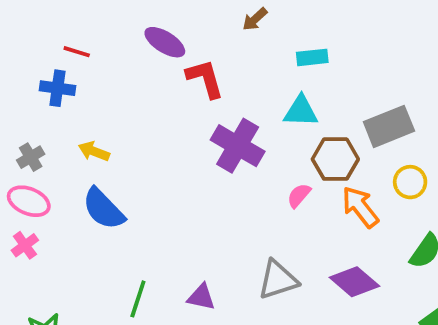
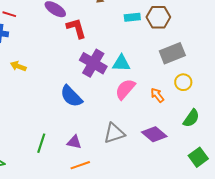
cyan triangle: (301, 111) -> (121, 63), moved
brown hexagon: (335, 159) -> (158, 17), moved
pink semicircle: (299, 195) -> (125, 89), size x1.6
orange arrow: (360, 207) -> (157, 95), size x0.7
blue semicircle: (103, 209) -> (71, 96), moved

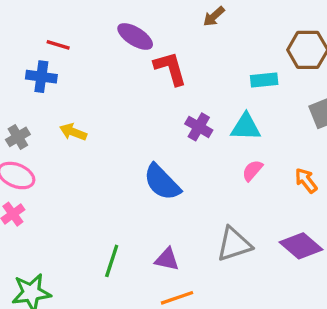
cyan rectangle: (132, 17) -> (264, 80), moved
purple cross: (93, 63) -> (199, 127), size x0.6
pink semicircle: (125, 89) -> (252, 170), size x0.6

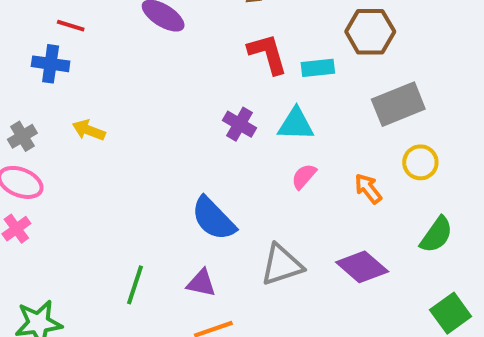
red L-shape: (170, 68) -> (268, 54), moved
blue semicircle: (162, 182) -> (213, 219), moved

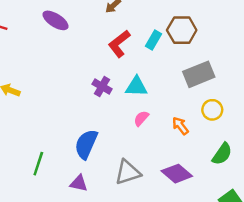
red L-shape: (268, 54) -> (119, 44), turned -112
cyan rectangle: (318, 68) -> (153, 40), moved, turned -54
blue semicircle: (213, 219) -> (86, 144), turned 68
green line: (135, 285) -> (38, 164), moved

